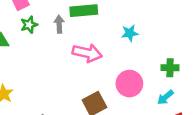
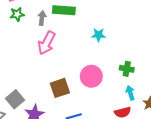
pink arrow: (87, 53) -> (46, 43), moved, turned 95
cyan arrow: (165, 97) -> (130, 93), moved, turned 104

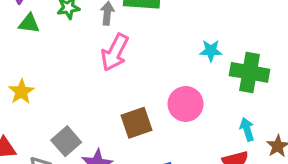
cyan star: (99, 35) -> (211, 51), moved
green cross: (127, 69) -> (250, 72), moved, size x1.6

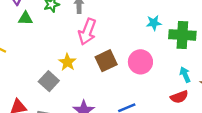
yellow star: (21, 92) -> (67, 62), moved
brown square: (136, 123) -> (106, 61), moved
gray square: (66, 141) -> (49, 81), moved

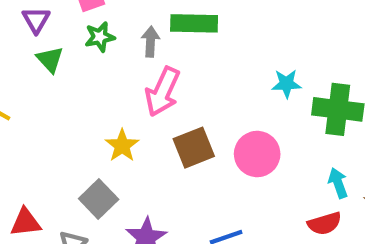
green triangle: (25, 18) -> (50, 59), turned 42
gray square: (49, 81) -> (99, 199), moved

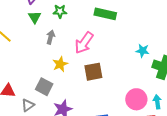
gray arrow: (150, 42) -> (51, 37), moved
pink circle: (257, 154) -> (136, 99), moved
gray square: (99, 199) -> (44, 87), turned -30

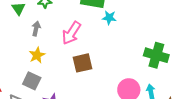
cyan star: (143, 51) -> (109, 18), moved
yellow star: (60, 64) -> (37, 55), moved

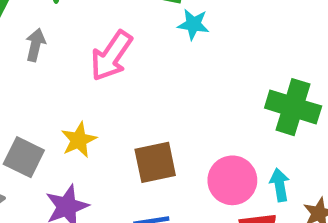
yellow star: (37, 55) -> (79, 140), moved
brown square: (82, 63) -> (155, 162), moved

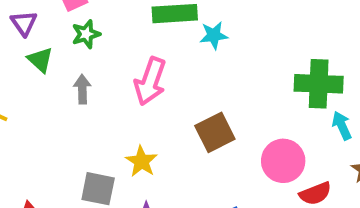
brown square: (155, 162) -> (215, 132), moved
cyan arrow: (280, 185) -> (342, 126), moved

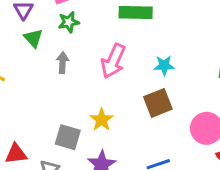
cyan star: (214, 35) -> (164, 65), moved

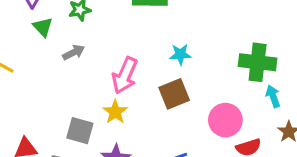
pink arrow: (113, 61) -> (125, 75), moved
gray arrow: (62, 63) -> (74, 52), turned 60

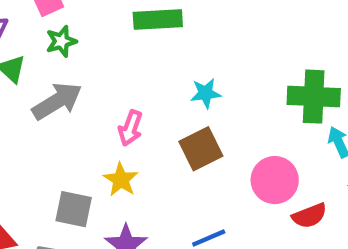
gray arrow: (74, 52) -> (57, 101), size x1.6
pink arrow: (125, 75) -> (130, 128), size x0.7

